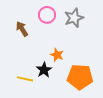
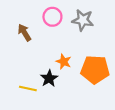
gray star: (74, 18) -> (83, 20), turned 30
orange pentagon: (80, 77) -> (95, 69), moved

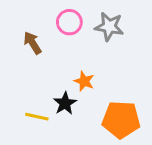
orange pentagon: (95, 69) -> (121, 120), moved

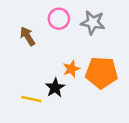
orange star: (84, 81) -> (71, 69), turned 30
orange pentagon: (121, 120) -> (102, 73), moved

